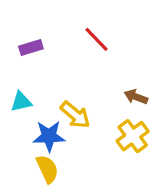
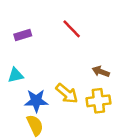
yellow arrow: (75, 115) -> (67, 93), moved
yellow cross: (133, 136) -> (98, 101), turned 30

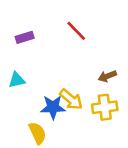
brown arrow: (101, 72) -> (107, 76), turned -42
blue star: (36, 101) -> (53, 107), moved

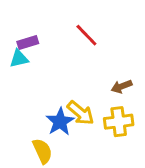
cyan triangle: (17, 80) -> (19, 59), moved
blue star: (53, 107) -> (60, 122), turned -30

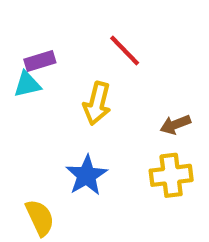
yellow arrow: (81, 113) -> (97, 103), moved, turned 64
yellow semicircle: (42, 151) -> (40, 218), moved

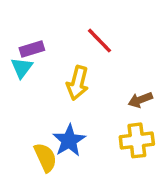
cyan triangle: (27, 84) -> (22, 68), turned -40
yellow semicircle: (40, 218) -> (45, 157), moved

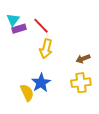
red line: (100, 41) -> (41, 26), moved
cyan triangle: (22, 68) -> (13, 20), moved

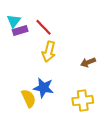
blue star: (41, 83) -> (43, 88), turned -30
yellow cross: (81, 83) -> (83, 100), moved

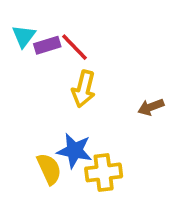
purple rectangle: (20, 30) -> (47, 45), moved
yellow cross: (83, 100) -> (104, 172), moved

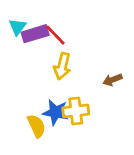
purple rectangle: (47, 45) -> (35, 34), size x1.4
yellow cross: (104, 172) -> (76, 111), moved

